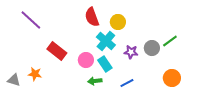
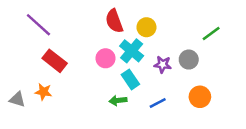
green line: (170, 41) -> (211, 33), moved
red rectangle: (57, 51) -> (55, 61), moved
pink circle: (86, 60) -> (106, 58), moved
orange circle: (172, 78) -> (200, 97), moved

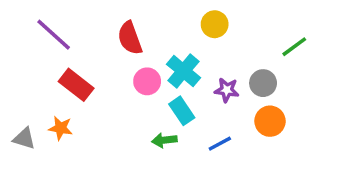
red semicircle: (114, 21) -> (130, 38), moved
yellow circle: (146, 27) -> (215, 24), moved
orange circle: (200, 97) -> (270, 121), moved

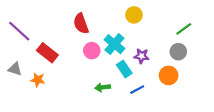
purple line: (54, 35) -> (19, 31), moved
gray circle: (263, 83) -> (178, 52), moved
cyan rectangle: (182, 111) -> (124, 69), moved
gray triangle: (24, 138) -> (15, 69), moved

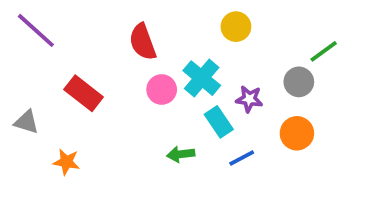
purple line: (19, 31) -> (36, 30), moved
gray circle: (178, 52) -> (299, 82), moved
orange star: (38, 80) -> (66, 162), moved

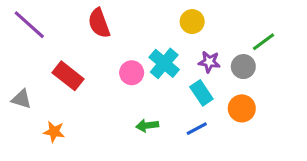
red semicircle: (143, 42) -> (99, 23), moved
purple star: (249, 99) -> (209, 62), moved
cyan rectangle: (219, 122) -> (201, 93), moved

